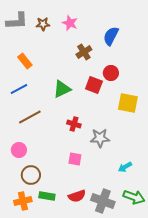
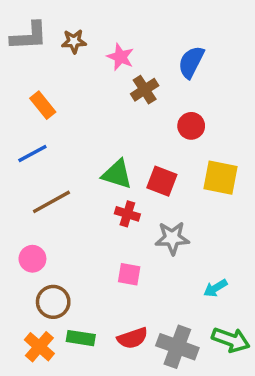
pink star: (70, 23) -> (120, 57), moved
red square: (94, 85) -> (162, 181), moved
green triangle: (62, 89) -> (117, 174), moved, turned 42
orange cross: (23, 201) -> (39, 347), turned -36

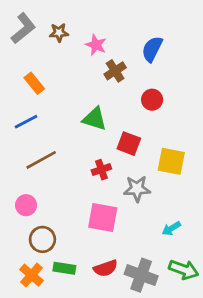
gray L-shape: (29, 36) -> (23, 28), turned -36
green triangle: (117, 174) -> (95, 119), moved
yellow square: (221, 178) -> (171, 161), moved
red cross: (127, 214) -> (101, 170), turned -36
pink square: (129, 274) -> (103, 218), size x1.6

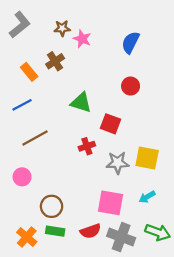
brown star: (59, 33) -> (62, 28), moved
brown cross: (115, 71) -> (55, 61), moved
yellow square: (171, 161) -> (147, 158), moved
pink square: (103, 218) -> (110, 203), moved
brown circle: (42, 239) -> (52, 206), moved

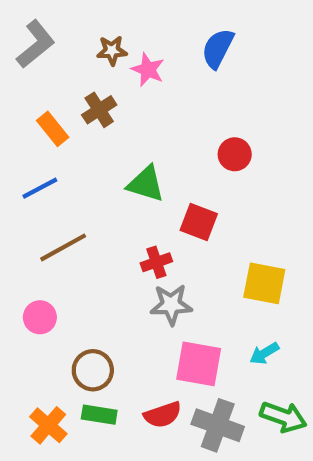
blue semicircle: (131, 42) -> (218, 48), moved
gray star: (118, 163) -> (171, 305), moved

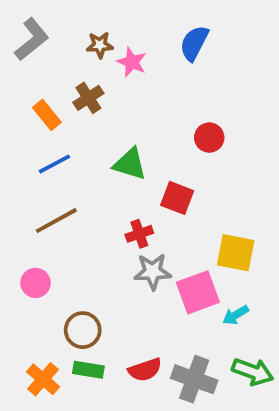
blue line: (40, 188) -> (54, 164), moved
pink square: (199, 364) -> (198, 292), moved, turned -30

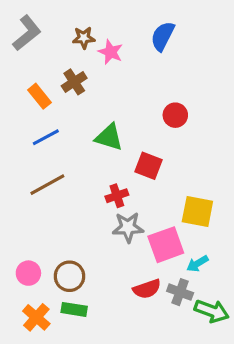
pink circle: (36, 283) -> (28, 273), moved
red semicircle: (145, 370) -> (147, 289), moved
gray cross: (194, 379) -> (180, 292), moved, size x0.7

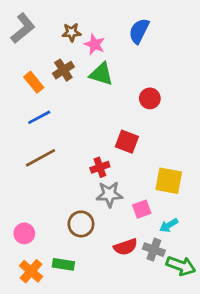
green triangle: (109, 137) -> (101, 74), moved
pink square: (166, 245) -> (142, 209), size x0.6
brown circle: (69, 276) -> (81, 224), moved

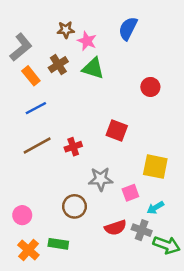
gray L-shape: (23, 28) -> (21, 47), moved
red circle: (150, 98) -> (150, 87), moved
red cross: (100, 167) -> (73, 147), moved

